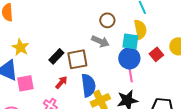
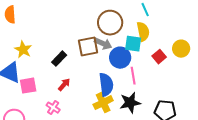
brown circle: (107, 20) -> (110, 23), size x1.6
blue circle: (129, 58) -> (120, 58), moved
brown square: (77, 59) -> (88, 47), moved
blue semicircle: (88, 85) -> (106, 85), moved

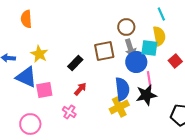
brown circle: (110, 23) -> (126, 27), size x0.7
gray arrow: (103, 44) -> (130, 48), moved, turned 48
black star: (130, 103) -> (146, 95), moved

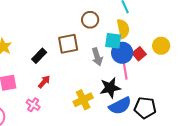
gray arrow: (130, 48) -> (97, 57), moved
blue circle: (136, 62) -> (122, 53), moved
pink line: (149, 80) -> (125, 71), moved
blue semicircle: (122, 89) -> (120, 106), moved, turned 70

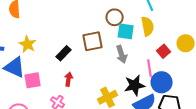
cyan square: (113, 41) -> (126, 31), moved
blue circle: (122, 53) -> (162, 82), moved
red arrow: (44, 82) -> (69, 79), turned -32

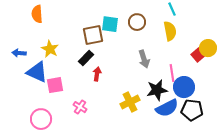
cyan square: (126, 31) -> (110, 24), moved
brown square: (93, 41) -> (93, 35), moved
red square: (164, 51) -> (198, 55), moved
red arrow: (69, 79) -> (97, 74), moved

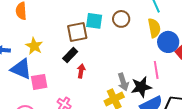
gray arrow: (144, 59) -> (123, 82), moved
blue circle: (184, 87) -> (168, 42), moved

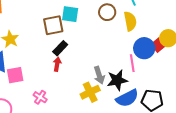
brown circle: (121, 19) -> (107, 12), moved
blue circle: (168, 42) -> (144, 48), moved
black rectangle: (70, 55) -> (60, 48), moved

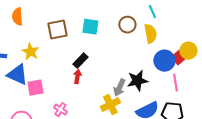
brown square: (53, 25) -> (57, 30), moved
pink line: (132, 63) -> (175, 83), moved
gray arrow: (99, 75) -> (119, 88), turned 42
black star: (117, 80) -> (137, 81), moved

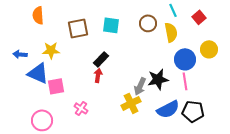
yellow star: (30, 52) -> (51, 50), turned -30
red square: (178, 58) -> (199, 17), moved
pink line: (175, 83) -> (185, 81), moved

